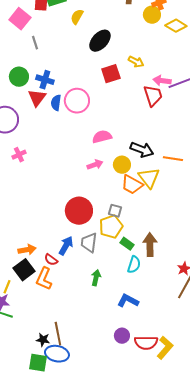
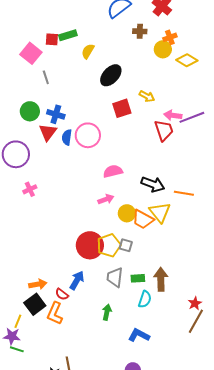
yellow circle: (122, 165) -> (127, 213), moved
yellow pentagon: (111, 227) -> (109, 245), moved
gray trapezoid: (89, 243) -> (115, 277), moved
green rectangle: (127, 244) -> (138, 278), turned -40

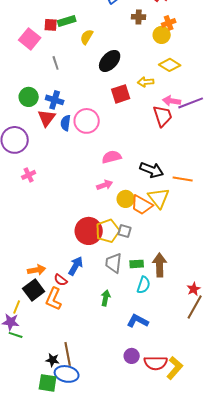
yellow diamond: (187, 60) -> (170, 65), moved
gray line: (46, 77) -> (56, 63), moved
yellow arrow: (147, 96) -> (146, 82), turned 147

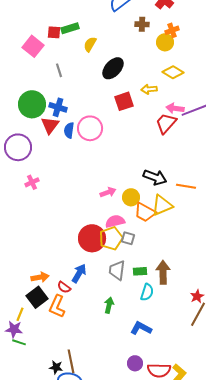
green circle: (29, 97) -> (32, 104), size x1.4
red trapezoid: (163, 116) -> (166, 123), turned -120
pink semicircle: (112, 157) -> (115, 221), moved
yellow triangle: (159, 198) -> (162, 205), turned 45
yellow circle: (126, 199) -> (131, 197), moved

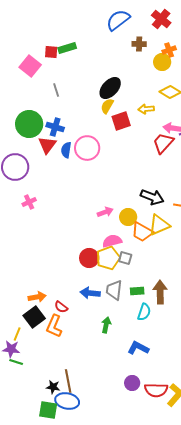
yellow semicircle: (90, 44) -> (107, 106), moved
red circle: (92, 238) -> (89, 258), size x0.7
blue arrow: (79, 273) -> (90, 293), moved, turned -114

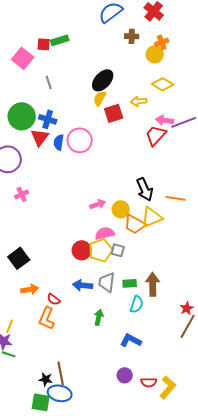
black arrow: (152, 197) -> (145, 189), turned 45
black square: (34, 317) -> (19, 258), moved
red semicircle: (156, 390) -> (149, 382), size x0.7

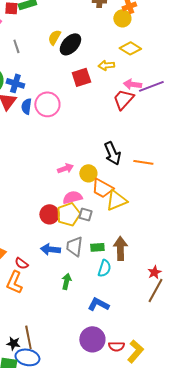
yellow semicircle: (100, 98) -> (54, 37), moved
yellow triangle: (152, 217) -> (116, 200), moved
purple circle: (125, 375) -> (92, 339), size x1.6

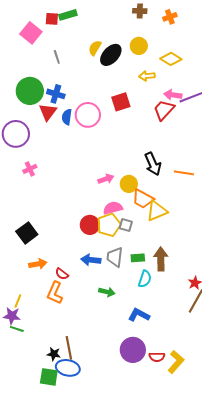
yellow circle: (122, 18) -> (139, 46), moved
red square: (81, 77) -> (121, 102), moved
green arrow: (66, 281) -> (107, 292), turned 91

